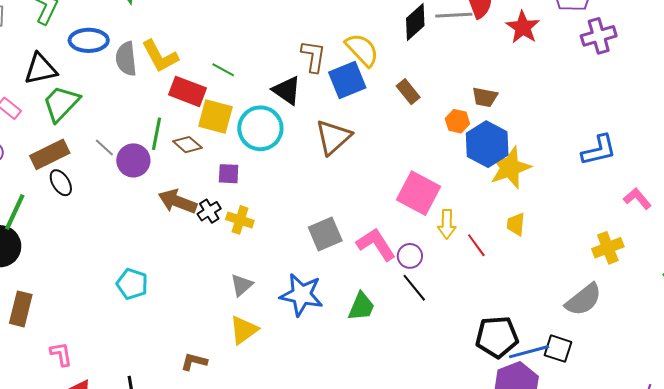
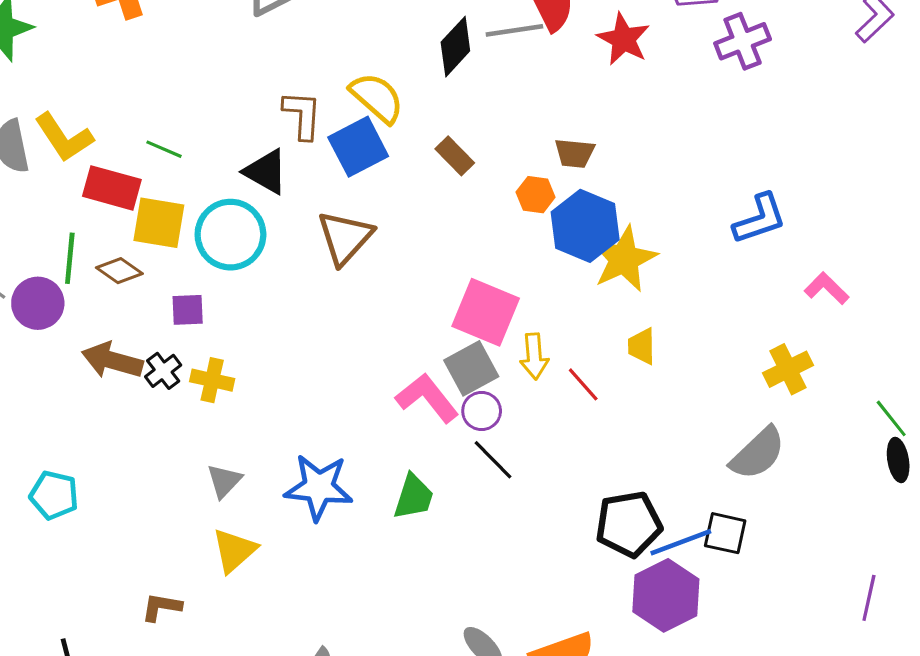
gray square: (325, 234) -> (471, 368), moved

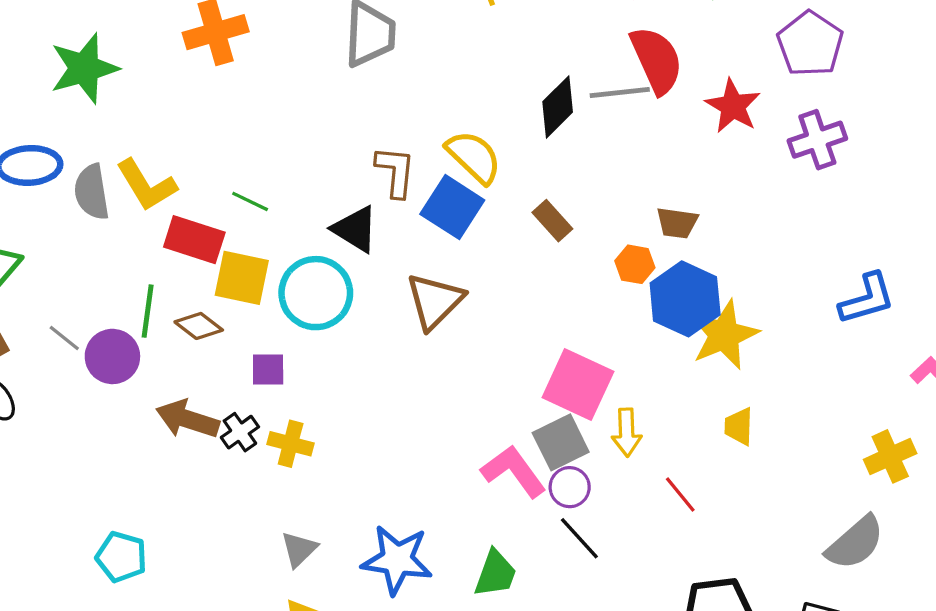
purple cross: (743, 41) -> (817, 140), moved
blue square: (358, 147) -> (452, 207), turned -32
red line: (583, 384) -> (680, 494), moved

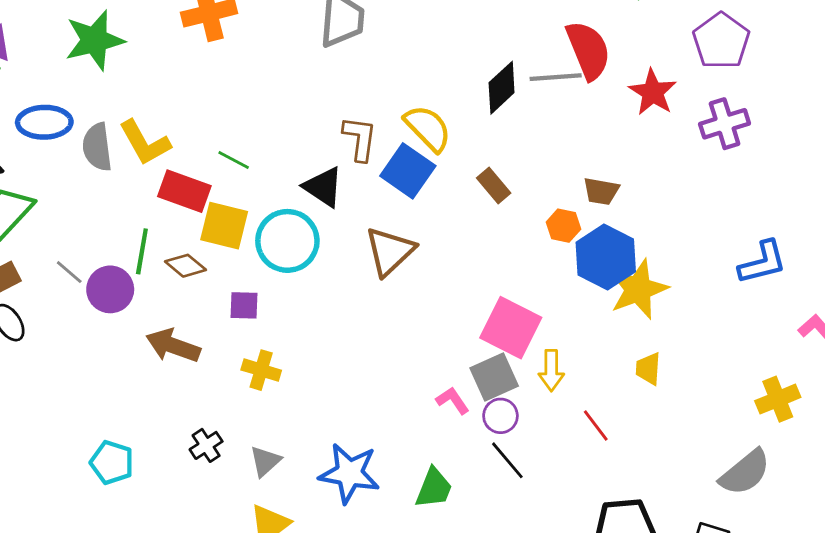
black cross: (240, 432) -> (206, 445), moved
pink L-shape: (514, 471) -> (453, 400), size x0.6

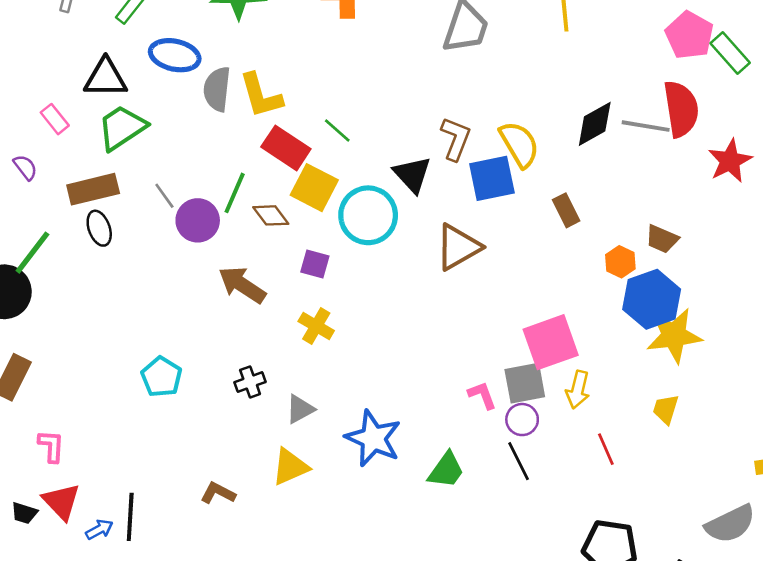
blue square: (408, 171) -> (492, 178), turned 30
pink square: (511, 328) -> (551, 342), turned 30

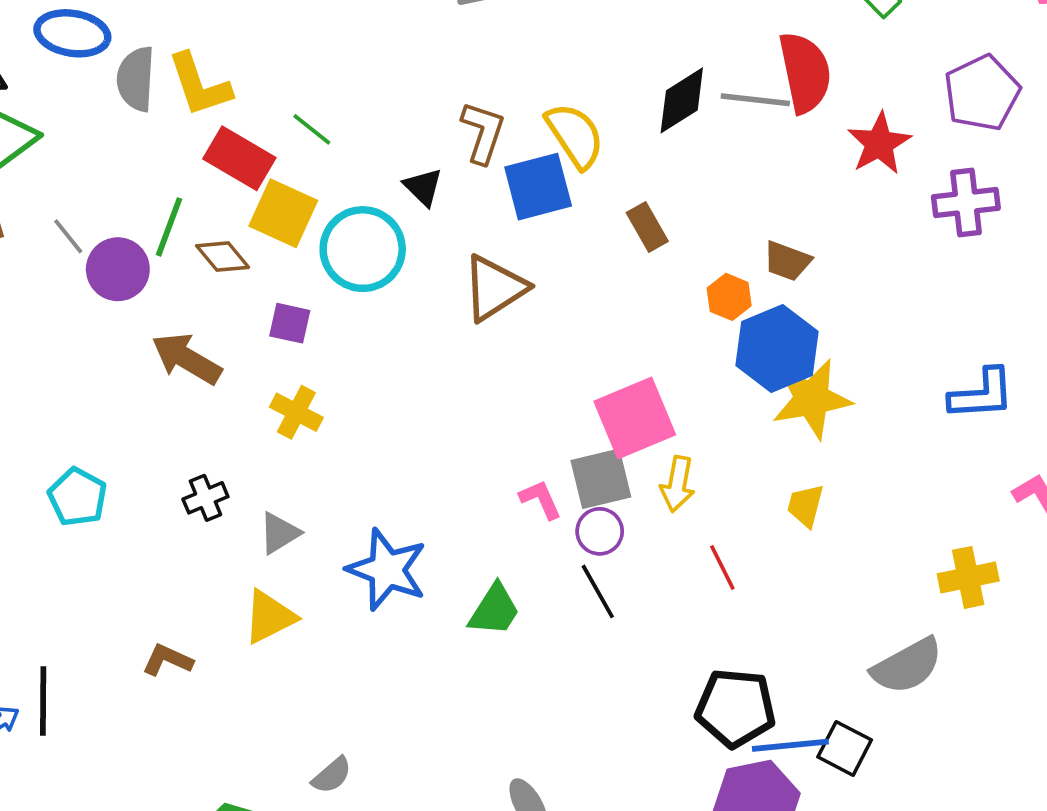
black triangle: (412, 174) -> (423, 187), size x0.7

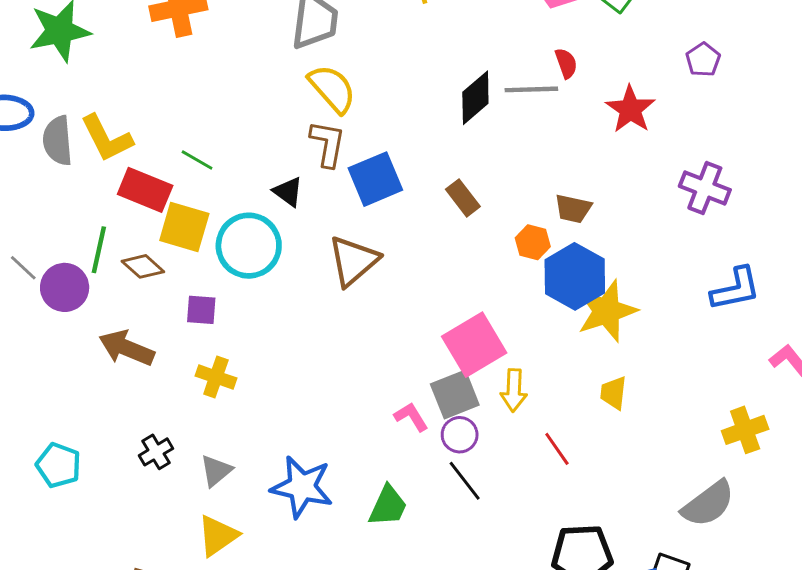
red semicircle: (805, 72) -> (566, 63), size x0.5
purple pentagon: (982, 93) -> (703, 60), size x0.6
yellow semicircle: (575, 135) -> (332, 89), moved
purple cross: (966, 203) -> (705, 188), moved, turned 36

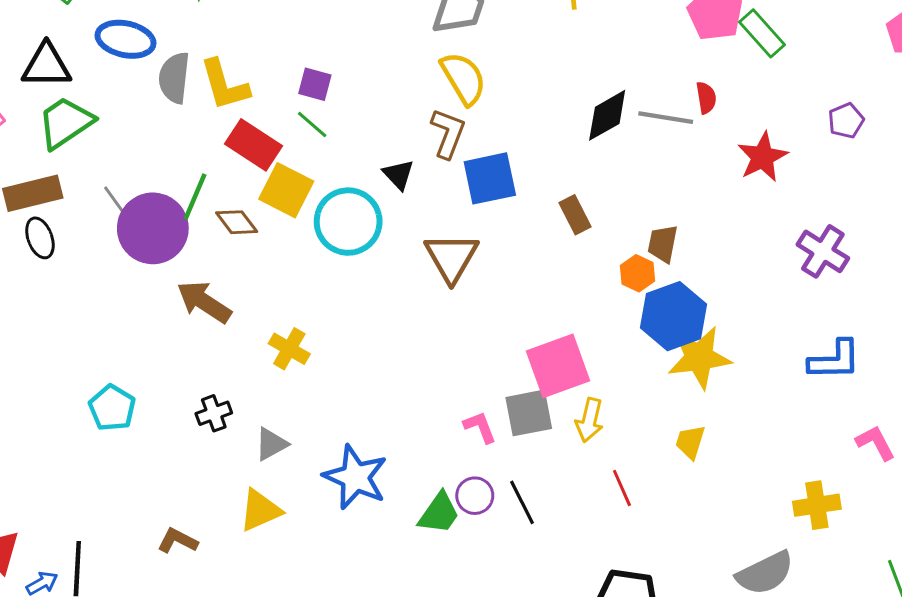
brown trapezoid: (573, 209) -> (663, 244), moved, turned 78
brown triangle: (353, 261) -> (451, 257), turned -30
purple circle: (65, 287) -> (153, 228), size x1.4
purple square: (201, 310) -> (315, 84), moved
purple circle: (460, 435) -> (475, 496), moved

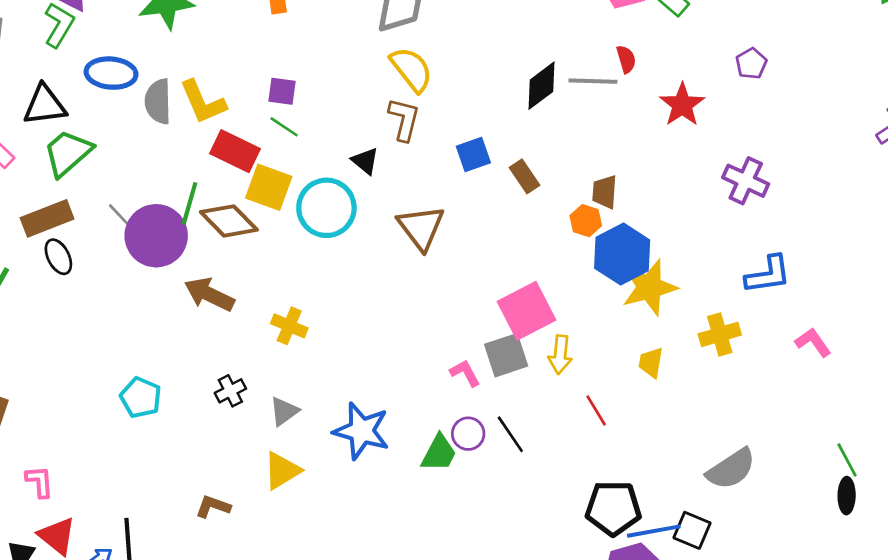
blue square: (490, 178) -> (473, 155), moved, size x0.7
brown diamond: (237, 222) -> (229, 221), size x1.5
yellow cross: (817, 505) -> (720, 334), moved

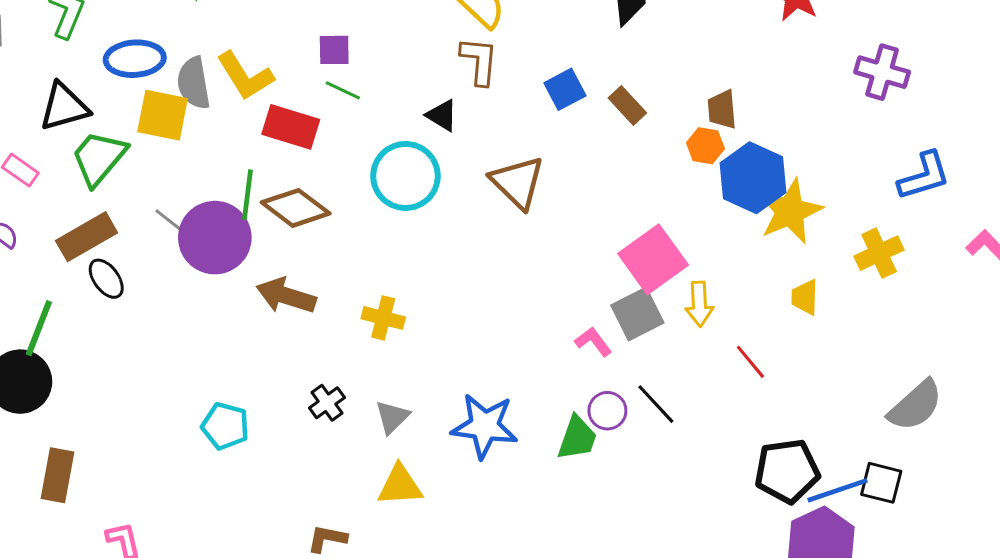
yellow square: (269, 187) -> (163, 115), moved
yellow triangle: (282, 471) -> (400, 485), turned 36

